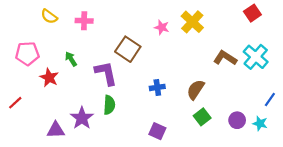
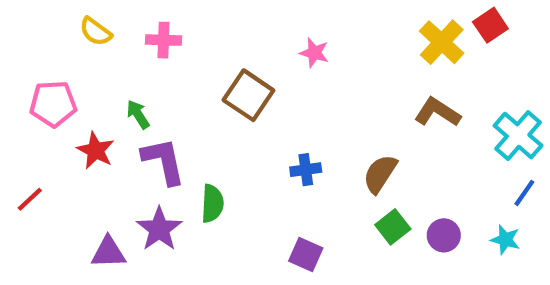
yellow cross: (192, 22) -> (442, 42), moved
cyan cross: (256, 57) -> (518, 136), moved
purple L-shape: (106, 73) -> (163, 161), moved
purple circle: (237, 120) -> (444, 235), moved

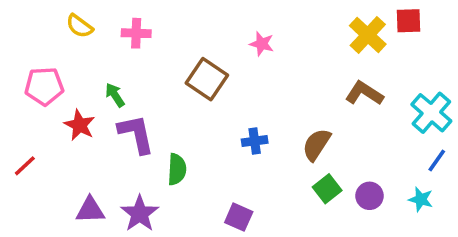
red square: (490, 25) -> (408, 21), turned 32
purple star: (159, 229) -> (140, 214), moved
purple square: (306, 254) -> (239, 217), moved

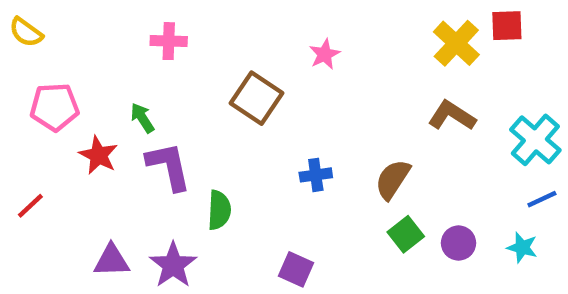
yellow semicircle: (80, 26) -> (26, 32), moved
pink star: (262, 44) -> (325, 54), turned 30
blue line: (437, 160) -> (542, 199), turned 30

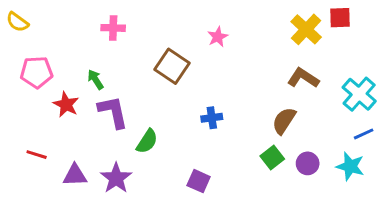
brown semicircle: (393, 179) -> (284, 121), moved
red line: (30, 206) -> (37, 155), moved, turned 60
green semicircle: (219, 210) -> (147, 141), turned 30
cyan star: (522, 247) -> (350, 166), size x1.4

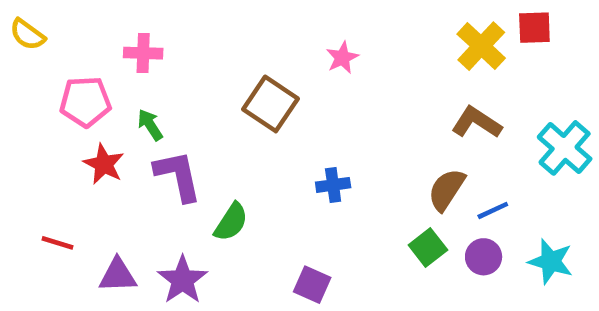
pink cross: (113, 28) -> (143, 53), moved
pink pentagon: (37, 72) -> (85, 102), moved
blue line: (364, 134) -> (493, 210), moved

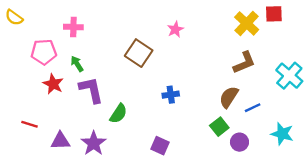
brown L-shape: (477, 122) -> (244, 63), turned 125
purple circle: (484, 257) -> (239, 142), moved

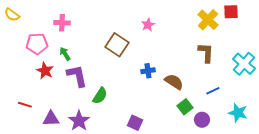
brown L-shape: (244, 63) -> (206, 53), turned -65
blue cross: (171, 95) -> (148, 71), moved
brown semicircle: (229, 97) -> (174, 82), moved, turned 90

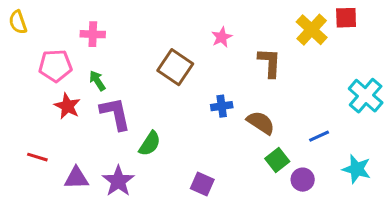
yellow semicircle: (12, 15) -> (18, 22), turned 35
brown L-shape: (206, 53) -> (270, 63), moved

